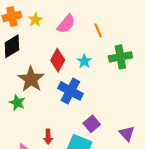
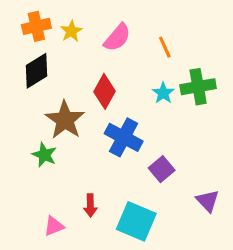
cyan star: (84, 61) -> (163, 93), moved
purple square: (92, 124) -> (162, 169), moved

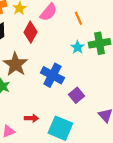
red diamond: (105, 91) -> (30, 32), moved
red arrow: (90, 206) -> (31, 118), turned -88

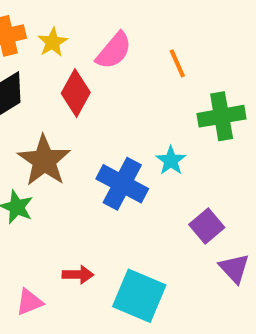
cyan star: (77, 47) -> (171, 161), moved
purple square: (76, 95) -> (207, 226), moved

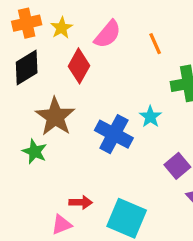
pink triangle: (29, 302) -> (62, 225), moved

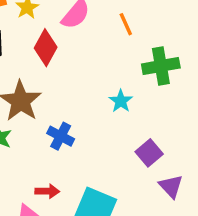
blue cross: (114, 134) -> (61, 136), moved, size x0.7

